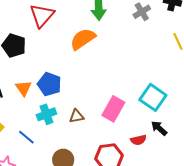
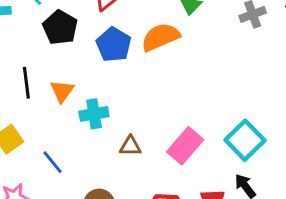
blue pentagon: (49, 84) -> (114, 45), moved
cyan cross: (46, 114) -> (94, 114), moved

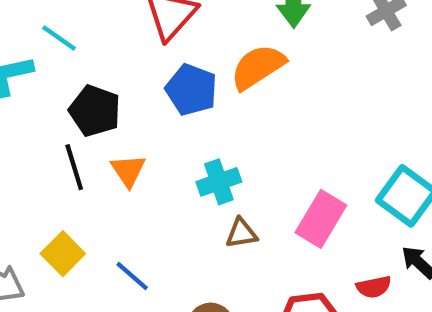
black pentagon: (60, 27) -> (95, 111), moved
cyan cross: (94, 114) -> (219, 182), moved

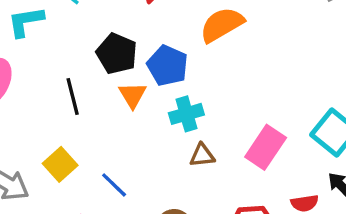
blue pentagon: (191, 90) -> (168, 66), moved
black pentagon: (95, 111) -> (117, 54), moved
orange triangle: (128, 171) -> (132, 95), moved

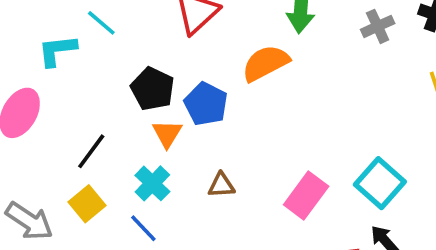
black line: (73, 96) -> (91, 151), moved, turned 48
cyan cross: (186, 114) -> (152, 183), moved, turned -32
brown triangle: (202, 155) -> (221, 185), moved

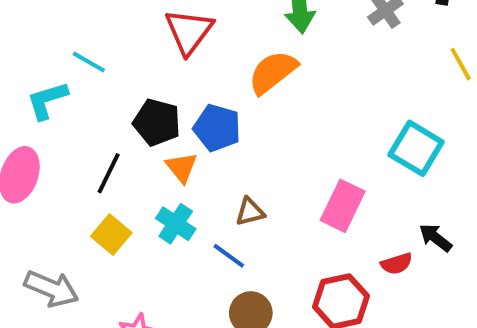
black line: (91, 151) -> (109, 173), moved
cyan square: (380, 183) -> (416, 148), moved
yellow square: (87, 204) -> (111, 235), moved
blue line: (143, 228) -> (229, 256), moved

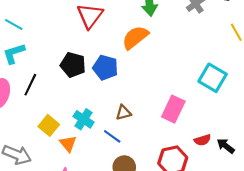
cyan line: (89, 62) -> (14, 24), moved
orange triangle: (182, 167) -> (68, 144), moved
black line: (109, 173) -> (30, 85), moved
black arrow: (435, 238) -> (226, 146), moved

